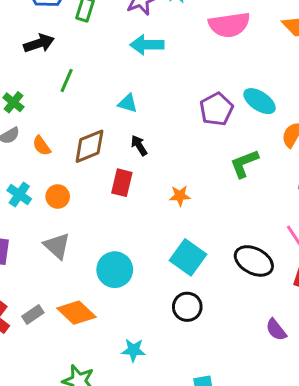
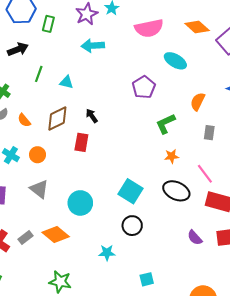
cyan ellipse: (260, 101) -> (175, 61), moved
cyan triangle: (128, 103) -> (67, 82), moved
orange star: (180, 196) -> (172, 156), moved
cyan star: (133, 350) -> (107, 253), moved

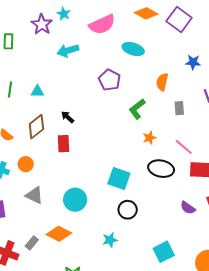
cyan arrow: (93, 46) -> (68, 51), moved
cyan square: (147, 279) -> (164, 252), moved, size x1.5

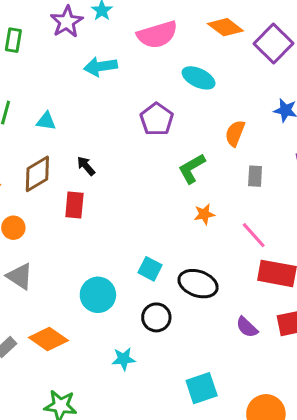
black ellipse: (161, 169) -> (198, 284), moved
cyan square: (119, 179) -> (150, 269), size x0.7
cyan circle: (75, 200) -> (98, 295), moved

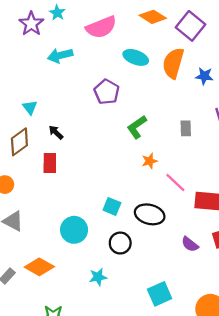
cyan triangle: (46, 121) -> (30, 107), moved, turned 49
orange semicircle: (235, 133) -> (173, 63), moved, size x1.5
pink line: (254, 235) -> (175, 182), moved

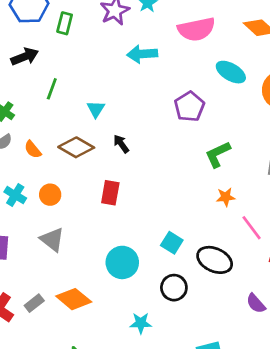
brown diamond: (19, 142) -> (76, 147), turned 56
red rectangle: (50, 163) -> (110, 193), moved

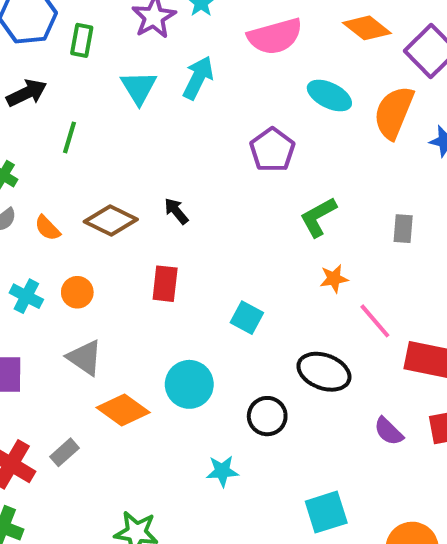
cyan arrow: (142, 54) -> (198, 78), turned 124
cyan triangle: (96, 109) -> (139, 87), moved, size x1.4
cyan square: (172, 243) -> (247, 318), moved
orange diamond: (74, 299) -> (123, 410), moved

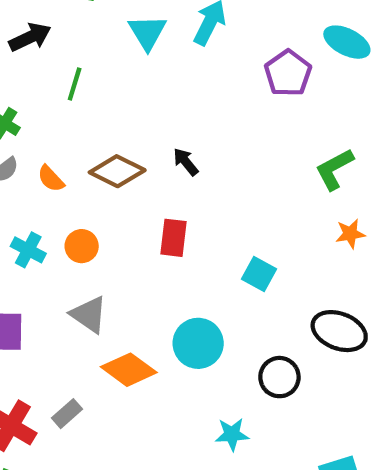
purple pentagon: (272, 150) -> (288, 73), moved

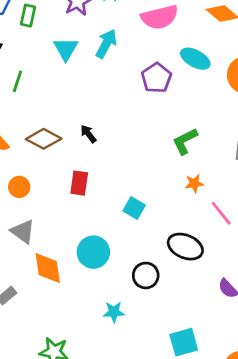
orange diamond: (129, 370) -> (48, 268), turned 44

